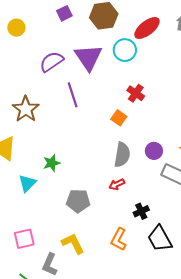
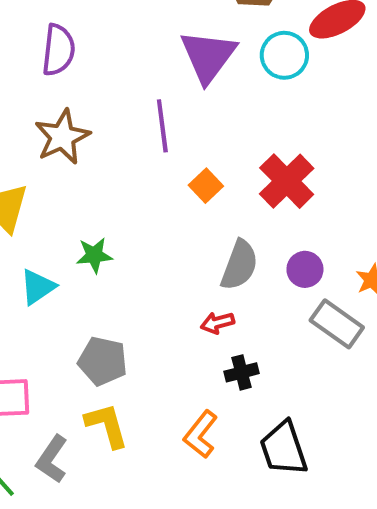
purple semicircle: (52, 62) -> (58, 50), moved, turned 120
red cross: (136, 93) -> (287, 181), moved, size x1.5
orange square: (119, 118) -> (206, 186), moved
gray pentagon: (78, 201) -> (103, 361), moved
black cross: (141, 211) -> (242, 372), moved

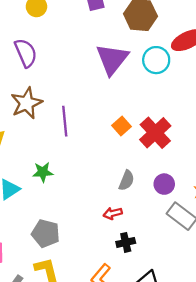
purple semicircle: (58, 50) -> (26, 53), turned -32
purple line: (162, 126) -> (65, 121), moved
orange square: (206, 186) -> (121, 126), moved
gray semicircle: (239, 265) -> (126, 180), size x0.7

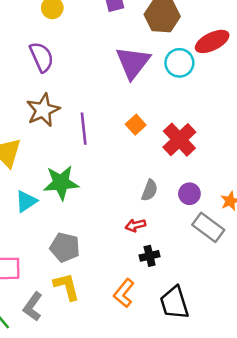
orange square: (121, 126) -> (136, 125), moved
green star: (43, 172) -> (61, 183), size x1.6

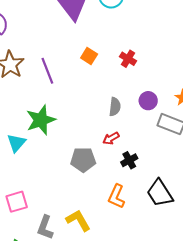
red cross: (179, 140) -> (128, 59), size x0.6
gray pentagon: (65, 247) -> (83, 160), moved
yellow L-shape: (67, 287) -> (78, 220), moved

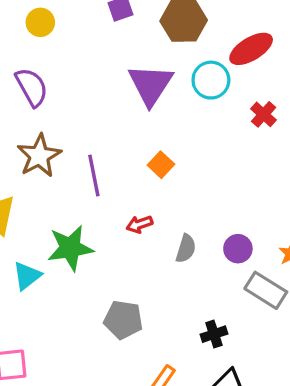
red cross: (128, 59) -> (264, 114), moved
red arrow: (111, 138) -> (139, 224), moved
black cross: (129, 160) -> (214, 334), moved

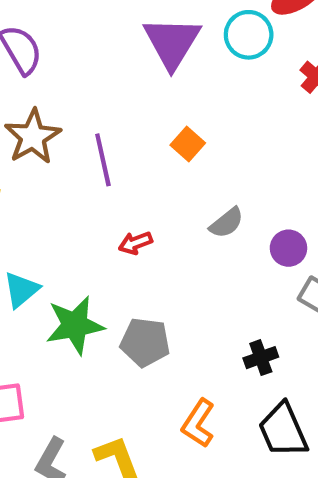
red arrow: (139, 224) -> (135, 243), moved
green star: (70, 248) -> (75, 325), moved
gray semicircle: (186, 249) -> (227, 223), moved, turned 36

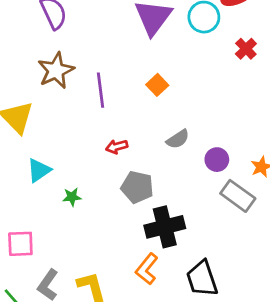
green star: (75, 325) -> (72, 197), size x0.5
gray pentagon: (145, 342) -> (137, 187), moved
black cross: (261, 358) -> (165, 227), moved, size x1.8

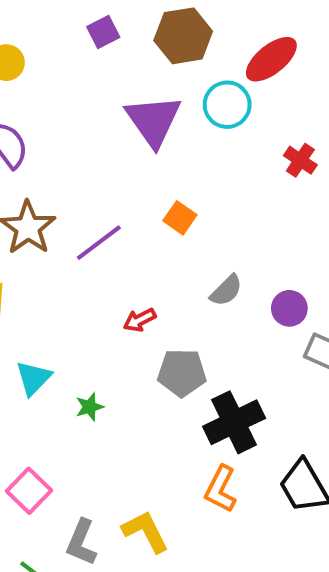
red cross: (246, 49) -> (300, 160), moved
purple line: (101, 90) -> (99, 243), turned 72
pink square: (20, 244) -> (29, 491), turned -32

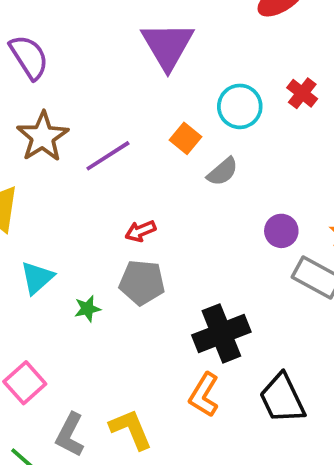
cyan circle: (227, 105) -> (240, 106), moved
gray semicircle: (226, 290) -> (223, 172), moved
gray pentagon: (182, 373) -> (142, 282), moved

